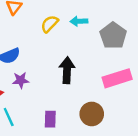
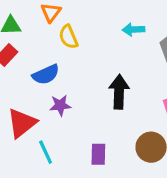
yellow semicircle: (50, 24) -> (68, 37), moved, turned -66

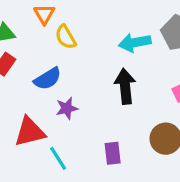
cyan arrow: (133, 30) -> (135, 43), moved, size x1.4
red triangle: (22, 123) -> (30, 132), turned 32

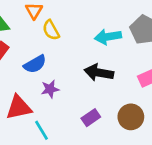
black arrow: (125, 86) -> (99, 73), turned -76
purple rectangle: (113, 153) -> (91, 118), moved, turned 60

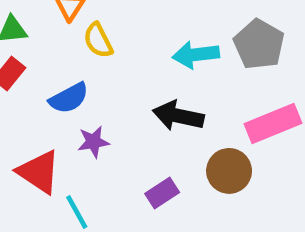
red triangle: (19, 108) -> (39, 172), turned 44
brown circle: (131, 117) -> (229, 171), moved

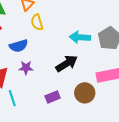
black arrow: (178, 116) -> (67, 63), turned 125

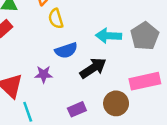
blue semicircle: (19, 46) -> (66, 50), moved

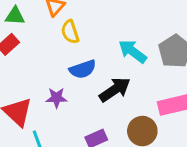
cyan arrow: (109, 36) -> (133, 51), turned 35

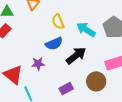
yellow semicircle: (70, 32) -> (58, 22), moved

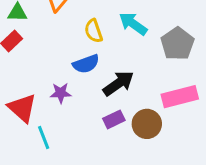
cyan arrow: (86, 29) -> (133, 24), moved
purple rectangle: (66, 89) -> (114, 119), moved

